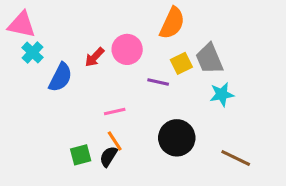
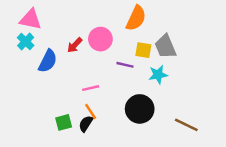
pink triangle: (22, 25) -> (31, 19), moved
yellow square: (181, 63) -> (143, 50), turned 35
cyan star: (222, 94) -> (158, 75), moved

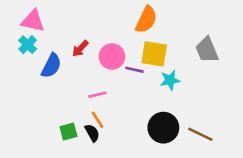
pink circle: (100, 39) -> (112, 56), moved
gray trapezoid: (165, 46) -> (207, 50), moved
yellow square: (143, 50) -> (154, 54), size x1.5
black circle: (140, 109) -> (163, 128), moved
black semicircle: (86, 124) -> (92, 133), turned 119

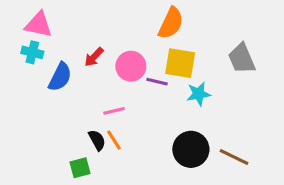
cyan cross: (28, 45) -> (32, 52), turned -30
green square: (68, 132) -> (80, 168), moved
black semicircle: (92, 133) -> (97, 140), moved

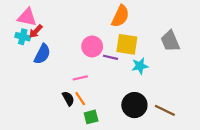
red arrow: (94, 57) -> (36, 31), moved
green square: (80, 168) -> (91, 117), moved

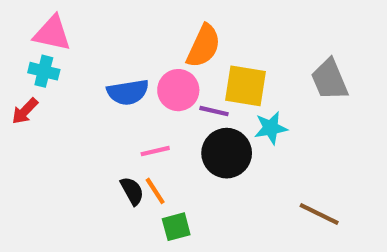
orange semicircle: (120, 16) -> (204, 46), moved
red arrow: (36, 31) -> (25, 111), moved
blue semicircle: (42, 54) -> (128, 92), moved, turned 54
black circle: (134, 105) -> (227, 153), moved

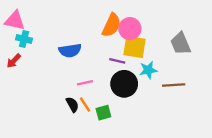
pink triangle: (52, 33) -> (15, 21), moved
pink circle: (178, 90) -> (130, 29), moved
brown line: (319, 214) -> (174, 85), moved, turned -30
green square: (176, 227) -> (103, 113), moved

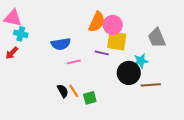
cyan star: (148, 70) -> (141, 61), moved
pink line: (85, 83) -> (74, 62), moved
black circle: (124, 84) -> (129, 73), moved
brown line: (174, 85) -> (151, 85), moved

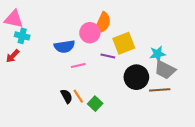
pink circle: (113, 25) -> (90, 33), moved
gray trapezoid: (157, 38) -> (165, 70), moved, turned -40
yellow square: (117, 41) -> (124, 43), turned -30
cyan star: (141, 61) -> (158, 54), moved
green square: (90, 98) -> (95, 104), turned -32

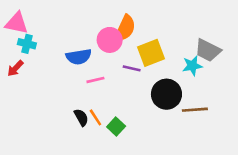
gray trapezoid: (165, 70) -> (208, 50), moved

